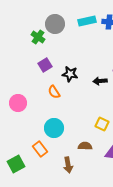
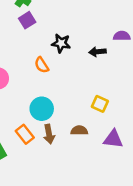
purple square: (45, 65) -> (27, 20), moved
brown arrow: (68, 165) -> (49, 134), moved

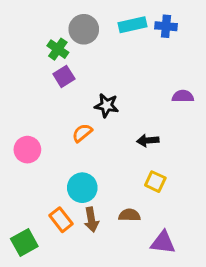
black arrow: (97, 52) -> (148, 140), moved
orange semicircle: (42, 65) -> (82, 133), turned 84
purple triangle: (113, 139) -> (163, 243), moved

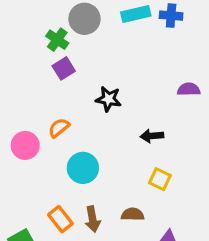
orange semicircle: (82, 133) -> (59, 128), moved
cyan circle: (82, 188) -> (83, 168), moved

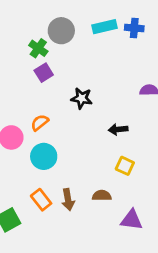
cyan circle: (83, 168) -> (44, 156), moved

